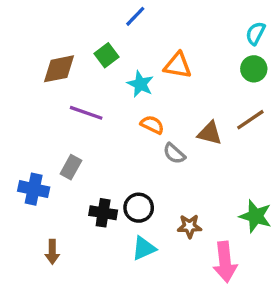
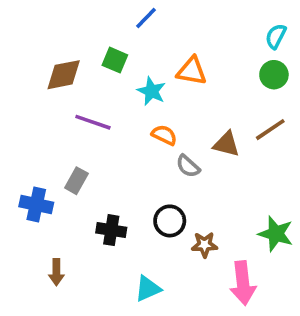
green square: (106, 55) -> (115, 60), turned -30
black circle: (139, 208) -> (170, 221), moved
cyan triangle: (144, 248) -> (148, 289), moved

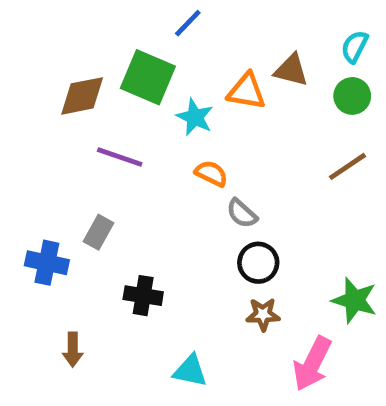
green square: (115, 60) -> (148, 77), size x1.6
brown triangle: (226, 144) -> (291, 70), moved
black circle: (170, 221) -> (258, 263), moved
pink arrow: (243, 283) -> (312, 364), turned 33
cyan triangle: (148, 289) -> (190, 371), turned 36

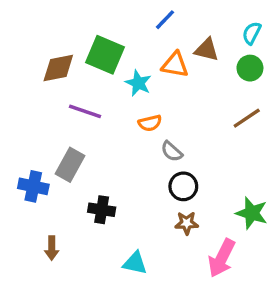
blue line: (188, 23) -> (165, 20), moved
orange semicircle: (211, 173) -> (150, 123), turned 140
gray rectangle: (99, 232) -> (70, 165), size x1.4

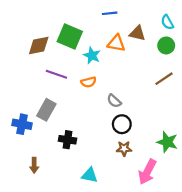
blue line: (165, 20) -> (110, 13), turned 40
cyan semicircle: (252, 33) -> (167, 22), turned -56
orange semicircle: (150, 123) -> (89, 82), moved

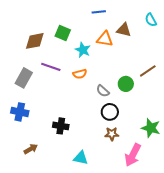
green square: (70, 37) -> (63, 33), size x0.7
green circle: (166, 45) -> (126, 84), moved
gray rectangle: (46, 110) -> (24, 78), moved
brown arrow: (34, 165) -> (31, 149), turned -120

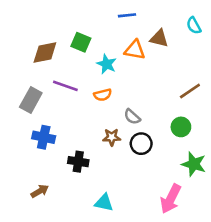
green circle: (126, 84) -> (181, 127), moved
blue cross: (20, 112) -> (44, 137), moved
brown star: (112, 134) -> (112, 137), moved

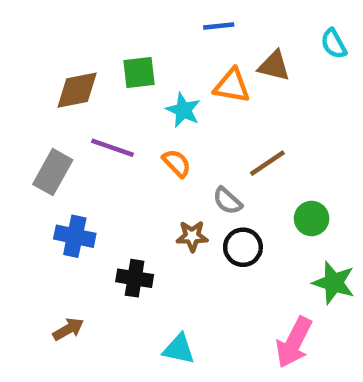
green square: (81, 42) -> (139, 72), turned -30
brown line: (190, 91) -> (267, 163), moved
orange semicircle: (103, 95) -> (177, 163), turned -120

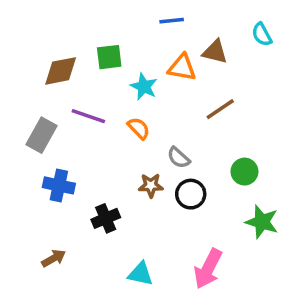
brown line: (267, 163) -> (220, 109), moved
black cross: (135, 278) -> (106, 218), turned -32
pink arrow: (294, 342) -> (208, 269), moved

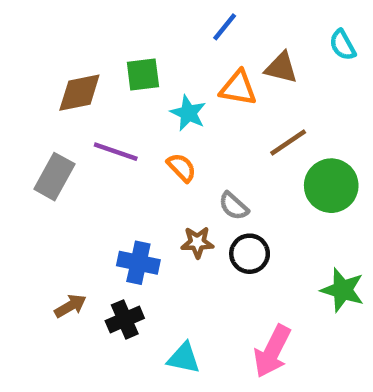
blue line: (172, 21) -> (225, 27), turned -45
green circle: (244, 172) -> (331, 186), moved, size x1.5
blue cross: (59, 185) -> (138, 263), moved
black cross: (106, 218) -> (125, 319), moved
brown arrow: (54, 258) -> (70, 306), moved

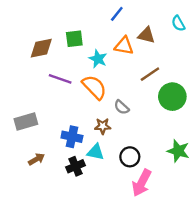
orange semicircle: (181, 167) -> (94, 87), size x1.6
gray rectangle: (54, 177) -> (26, 121), moved, turned 45
black circle: (250, 254) -> (130, 157), moved
black cross: (125, 319) -> (75, 166), moved
cyan triangle: (184, 358) -> (96, 152), moved

